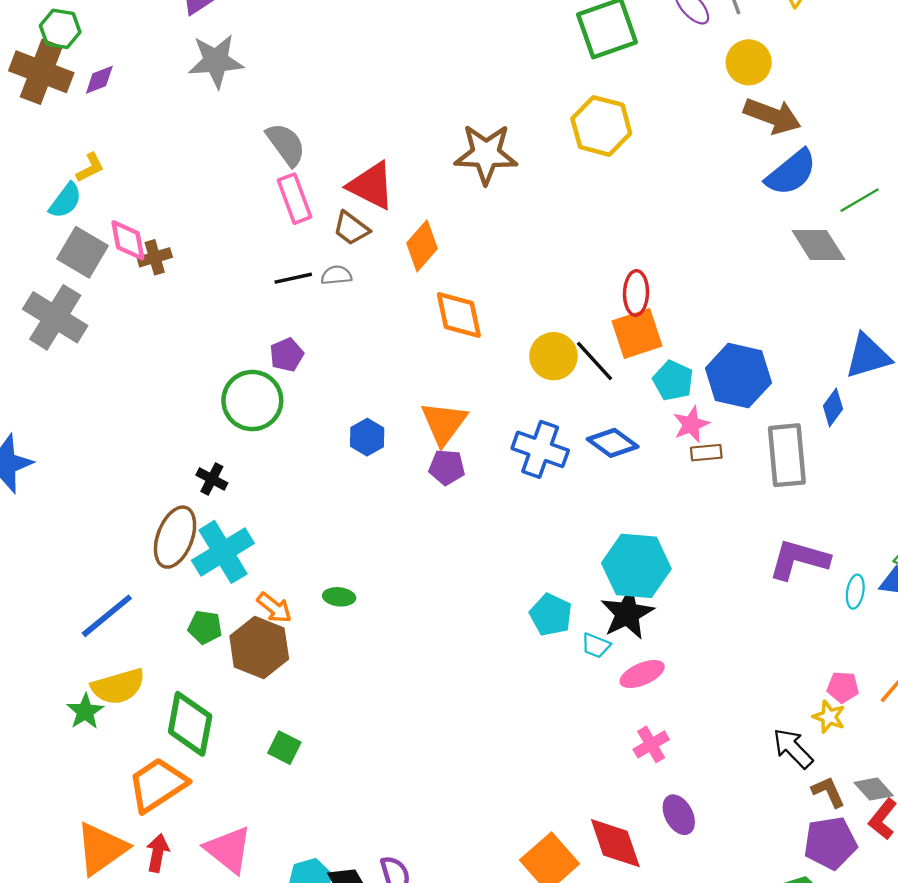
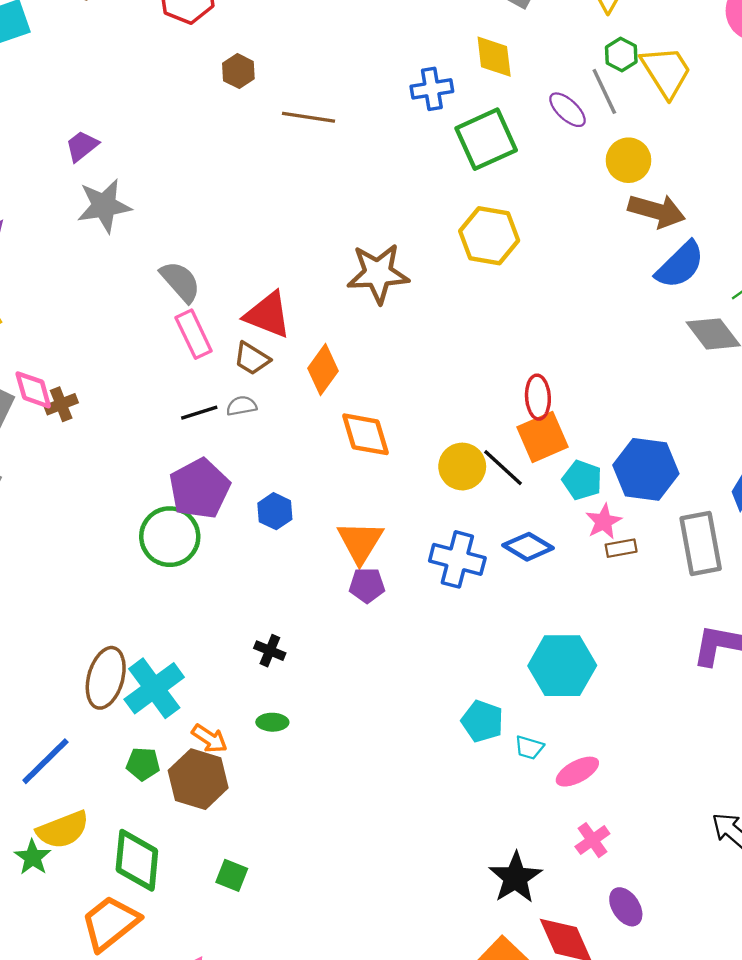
purple pentagon: (287, 355) -> (199, 489), size x1.8
blue hexagon: (367, 437) -> (275, 511), moved
black cross: (212, 479) -> (270, 651), moved
black star: (627, 613) -> (515, 878), moved

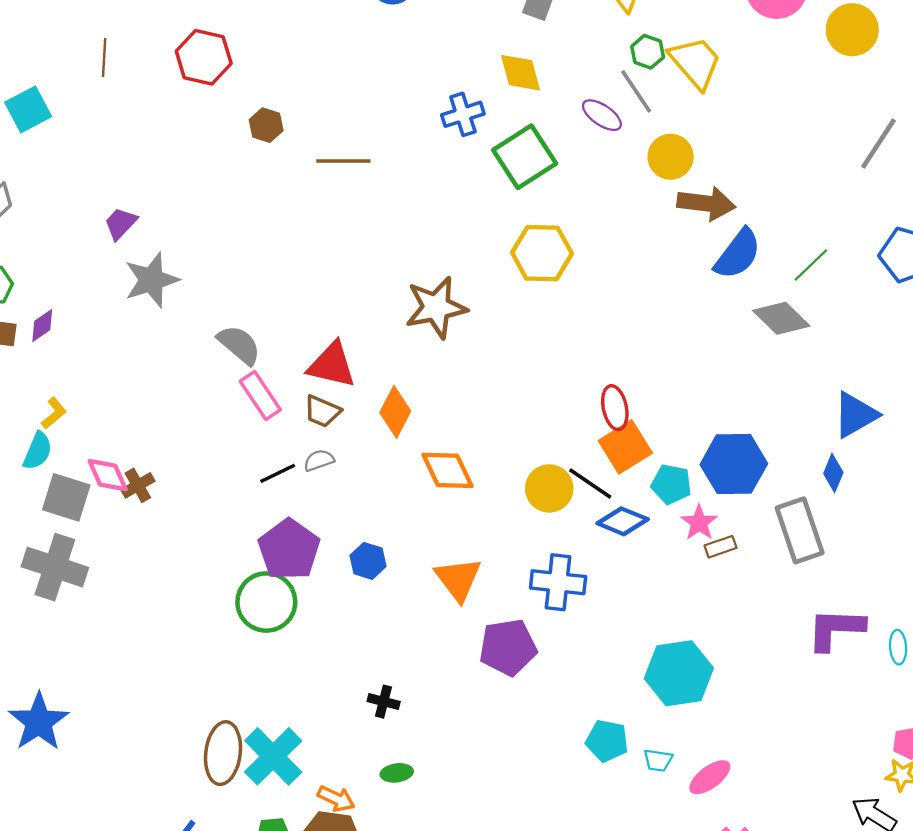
blue diamond: (528, 547) -> (623, 521), moved
purple pentagon: (367, 585) -> (508, 647), moved, size x1.6

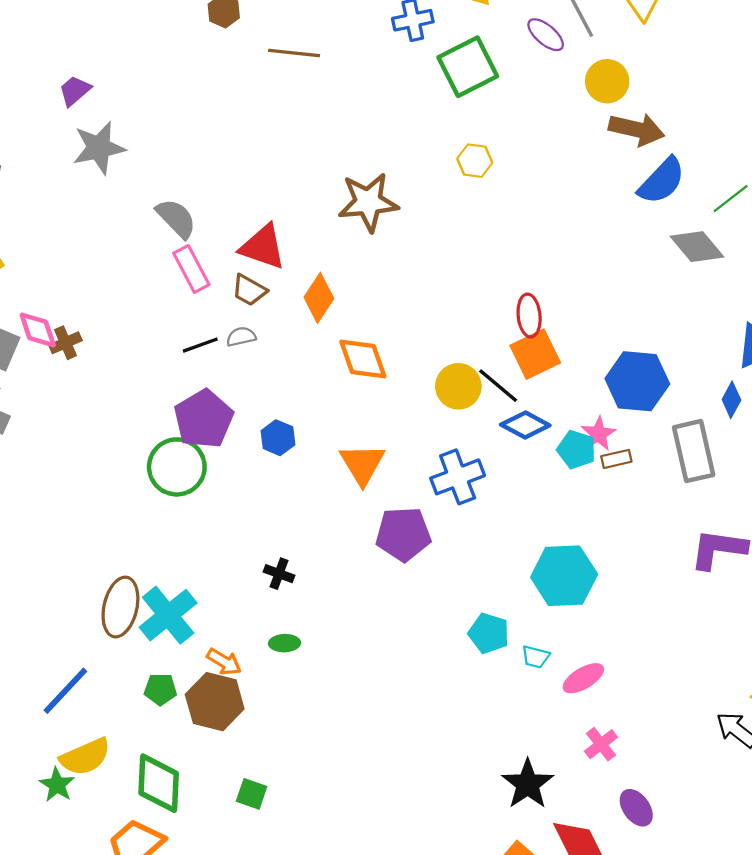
yellow hexagon: (542, 253) -> (475, 161), size x0.6
cyan pentagon: (671, 484) -> (576, 450), moved
blue cross: (558, 582) -> (458, 477), turned -33

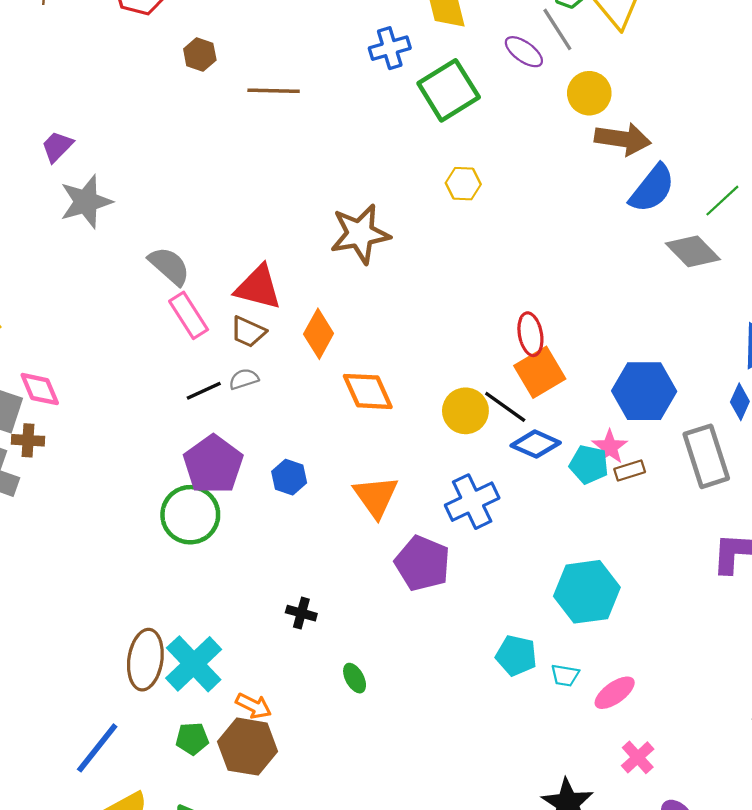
brown cross: (65, 343) -> (28, 440), moved, turned 32
purple pentagon: (403, 534) -> (422, 563), turned 30
green ellipse: (285, 643) -> (355, 678), moved, turned 68

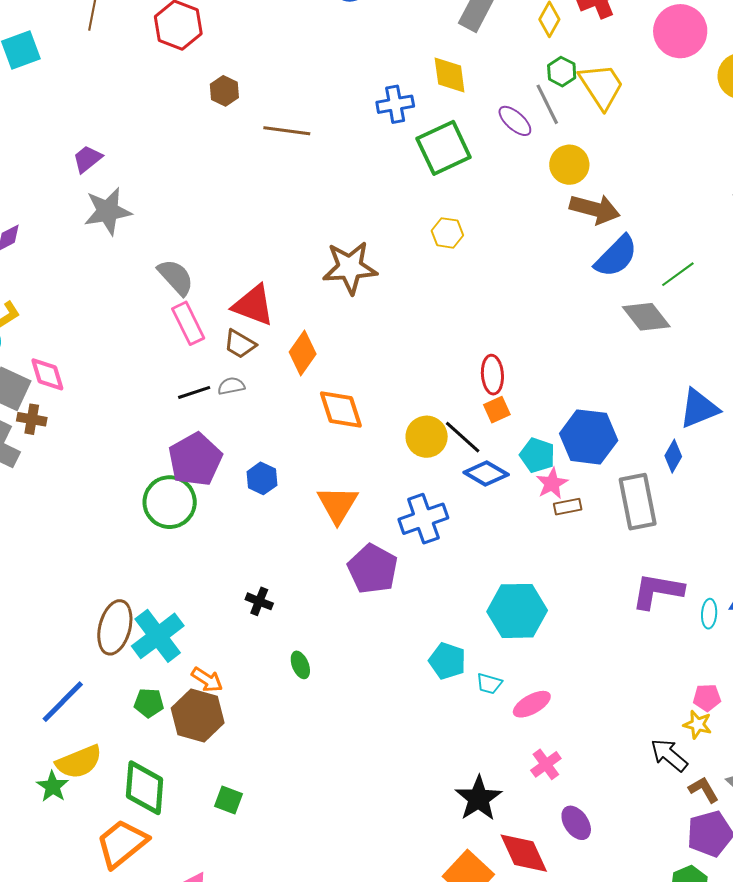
orange square: (540, 372) -> (497, 410), size x0.6
cyan pentagon: (589, 464) -> (537, 455), moved

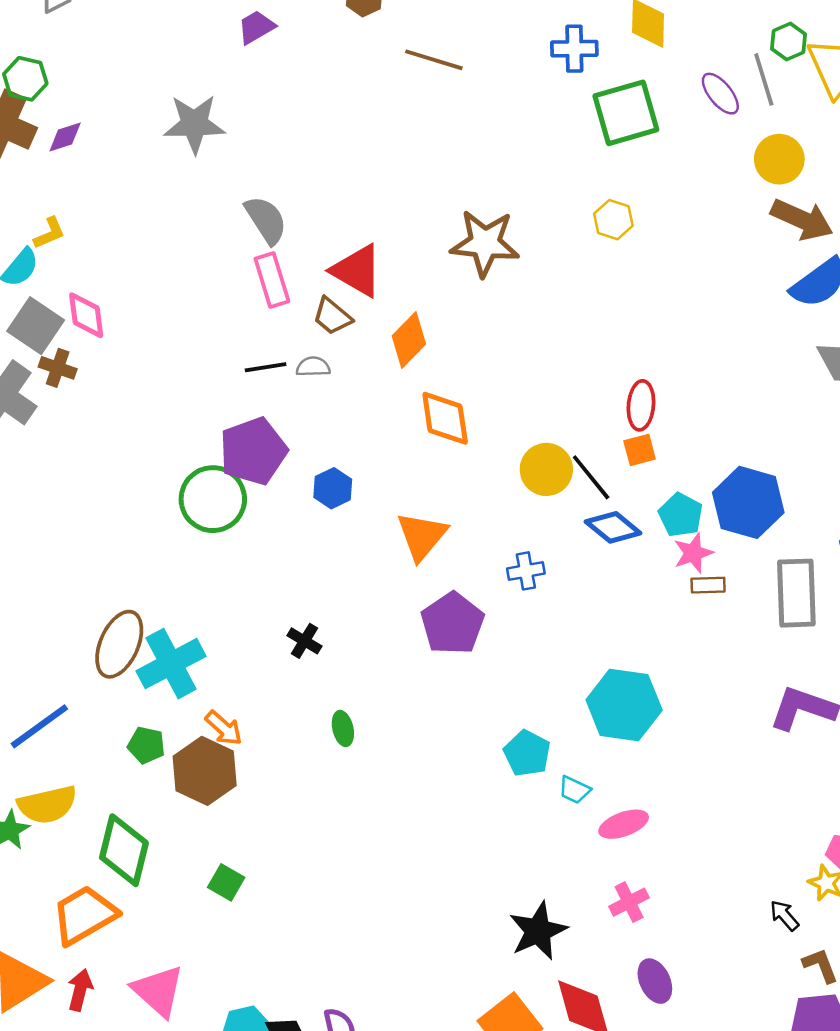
purple trapezoid: (87, 159) -> (256, 27), moved
blue cross: (423, 519) -> (526, 571), size x0.6
black arrow: (669, 755) -> (784, 915), size x0.7

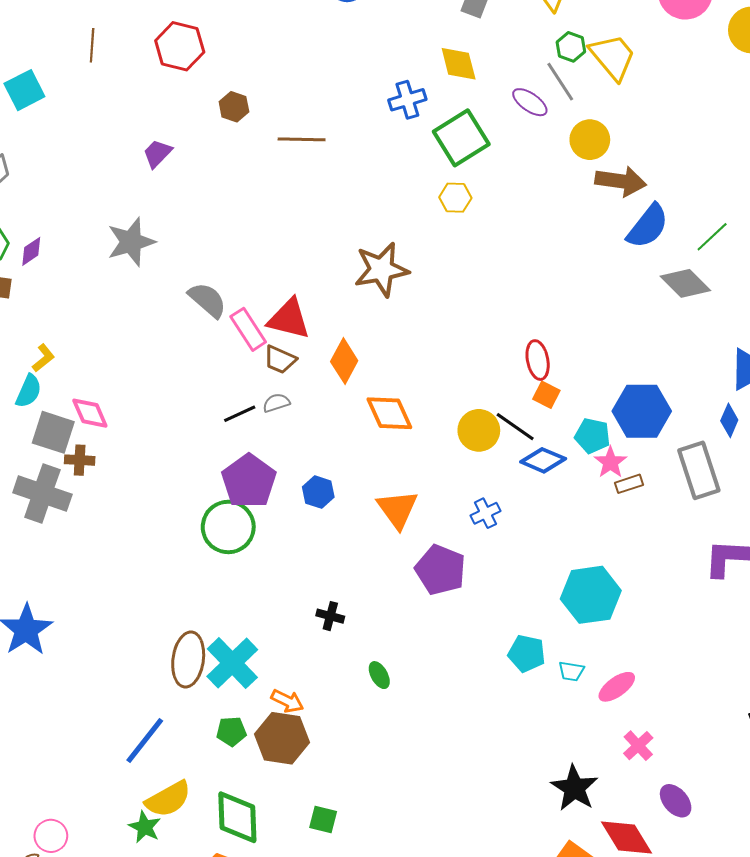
purple diamond: (65, 137) -> (31, 251), moved
yellow hexagon: (613, 220) -> (455, 198), moved
pink rectangle: (272, 280) -> (248, 329), moved
orange square: (640, 450) -> (546, 395), turned -32

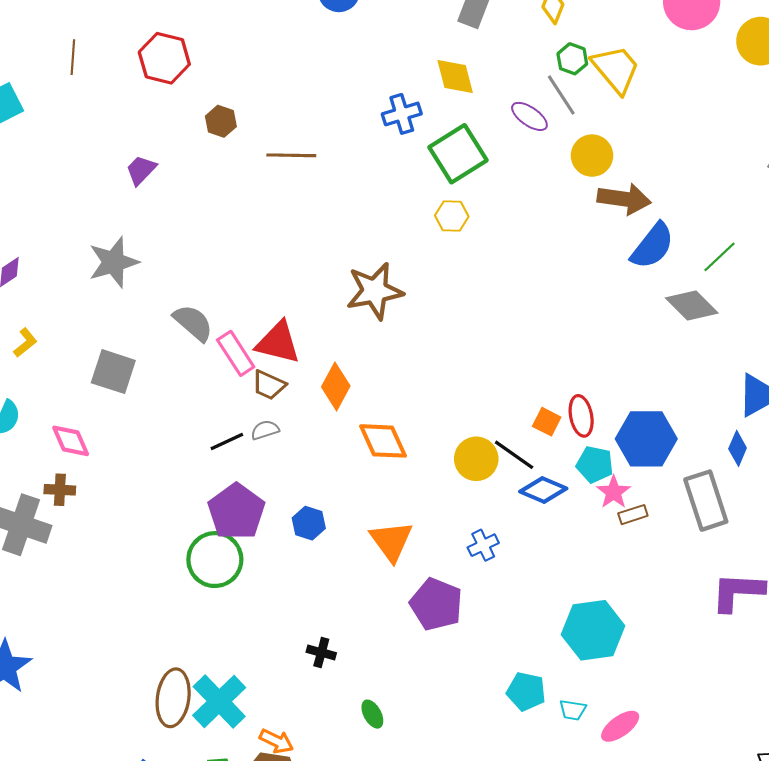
yellow L-shape: (43, 358) -> (25, 343), moved
red ellipse: (538, 360) -> (581, 416), moved
gray square: (53, 432) -> (113, 372), moved

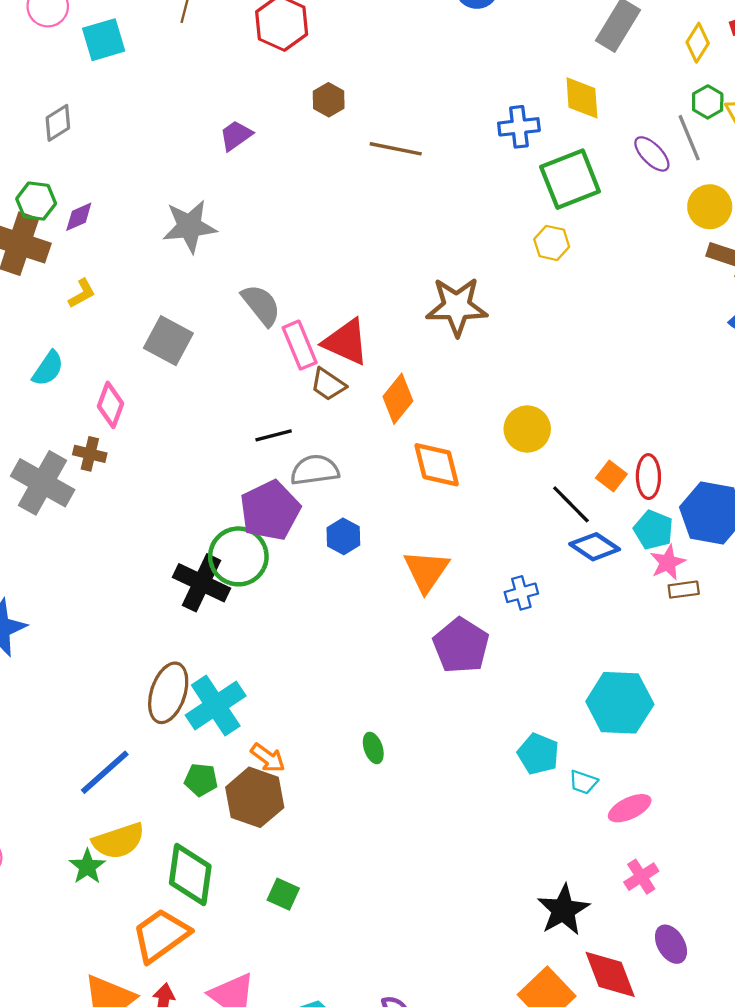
gray semicircle: (265, 430) -> (315, 470), moved, size x1.6
pink diamond: (71, 441) -> (110, 405), turned 33
yellow circle: (476, 459) -> (527, 429), moved
black cross: (321, 652) -> (201, 583), moved, size x1.8

